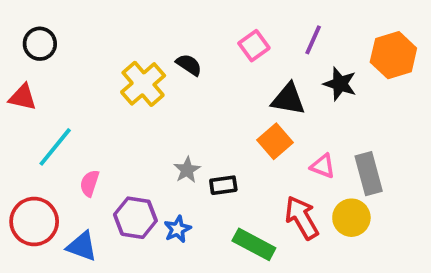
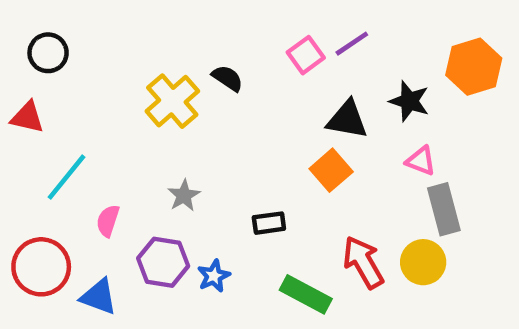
purple line: (313, 40) -> (352, 44), moved, turned 32
pink triangle: (323, 166) -> (421, 161), moved
gray star: (187, 170) -> (184, 195), moved

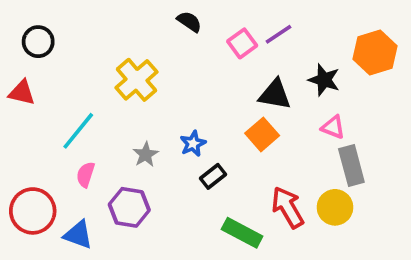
black semicircle: (228, 78) -> (189, 22), moved
cyan line: (66, 177) -> (78, 131), moved
black rectangle: (269, 223) -> (213, 176), turned -30
blue star: (214, 276) -> (193, 144), moved

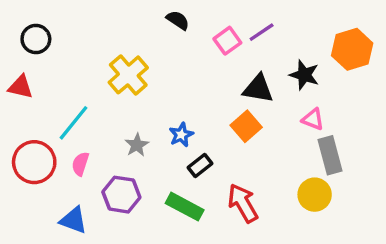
red arrow: (288, 207) -> (243, 203), moved
red circle: (33, 211) -> (34, 162), moved
green rectangle: (242, 233) -> (185, 207), moved

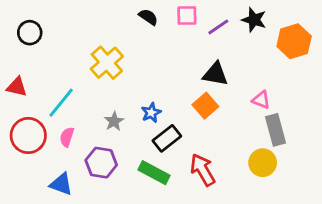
pink square: (227, 41) -> (187, 15), moved, turned 35
black star: (304, 75) -> (254, 20), moved
red triangle: (21, 87) -> (17, 87), moved
black rectangle: (200, 166) -> (167, 138), size x1.4

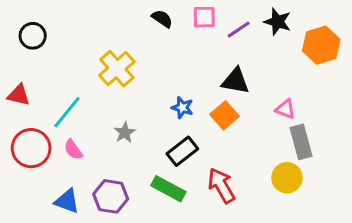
blue star: (151, 113) -> (182, 108), moved, turned -30
pink semicircle: (67, 137) -> (73, 150), turned -54
purple hexagon: (101, 163) -> (111, 196), moved

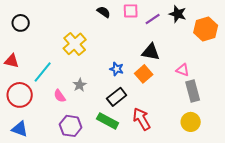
pink semicircle: (73, 150) -> (60, 96), moved
yellow circle: (287, 178) -> (191, 122), moved
blue triangle: (67, 201) -> (20, 129), moved

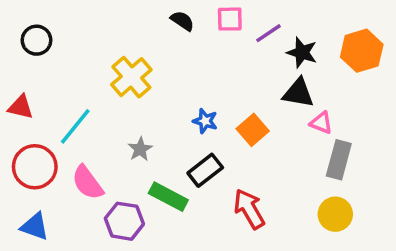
black star: (178, 14) -> (302, 52), moved
black triangle: (151, 52) -> (298, 93), moved
gray rectangle: (193, 91) -> (339, 160), turned 30
pink semicircle: (60, 96) -> (87, 183), moved, size x1.5
green rectangle: (108, 121) -> (168, 197), moved

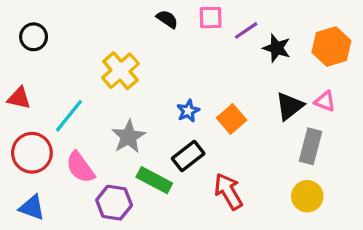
black triangle: (298, 93) -> (290, 106), moved, turned -48
blue star: (205, 121) -> (188, 111), turned 30
pink triangle: (321, 123) -> (325, 101), moved
gray star: (140, 149) -> (129, 137), size x1.5

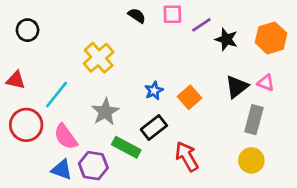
blue triangle: (32, 208) -> (62, 170), moved

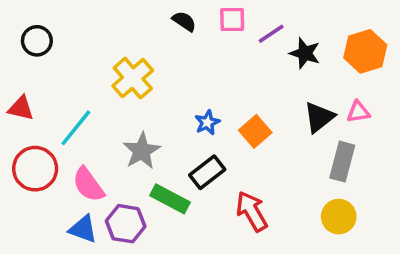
pink triangle: (266, 83) -> (358, 112), turned -30

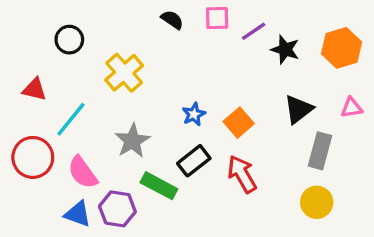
black circle: (37, 41) -> (69, 40), moved
red triangle: (21, 108) -> (34, 89), moved
pink triangle: (358, 112) -> (352, 108), moved
red arrow: (252, 211) -> (242, 174), moved

